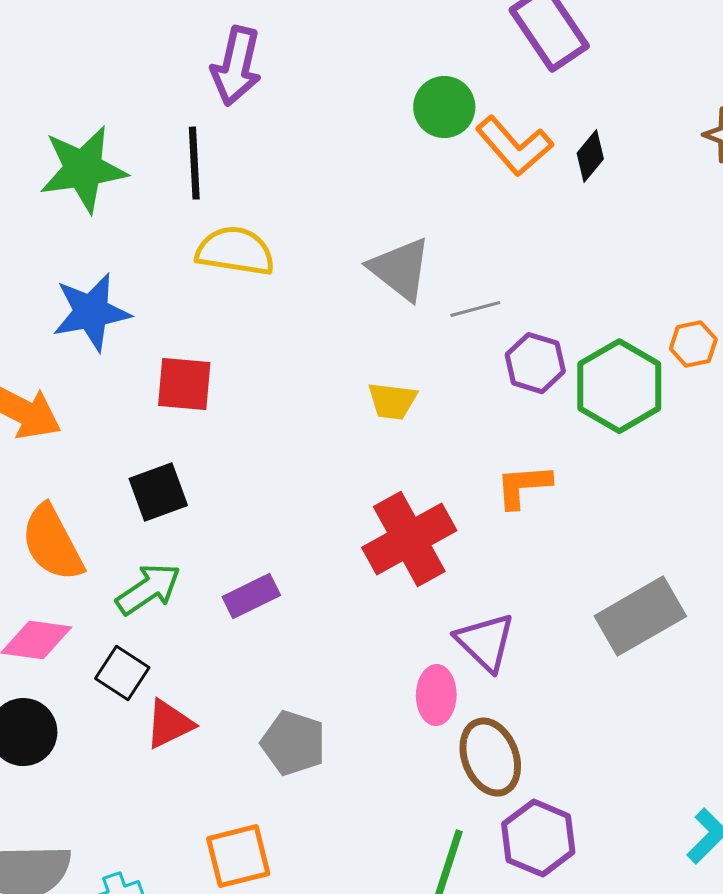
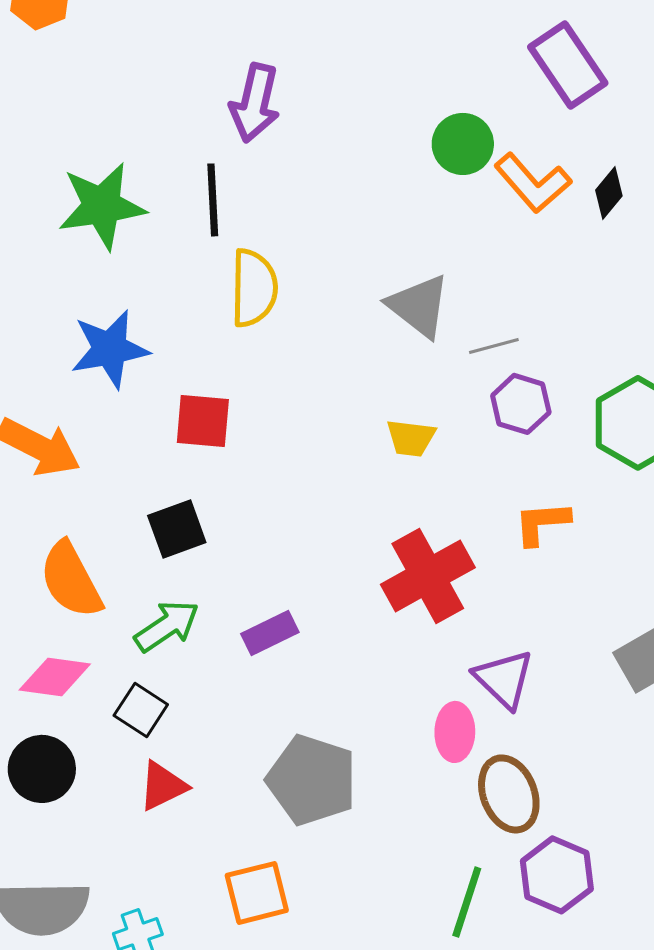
yellow semicircle: (235, 251) -> (254, 288), turned 82
purple hexagon: (535, 363) -> (521, 404), moved
red triangle: (169, 724) -> (163, 786), moved
gray pentagon: (293, 743) -> (312, 780), size x1.4

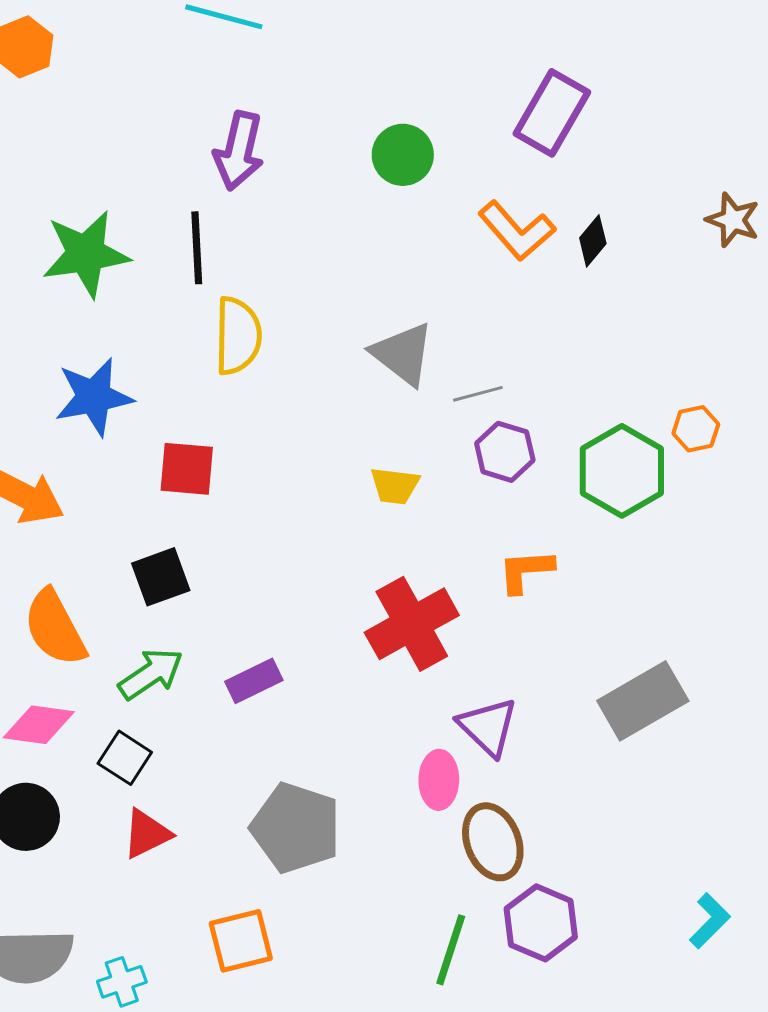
purple rectangle: (568, 65) -> (552, 113), turned 64
green circle: (463, 144) -> (403, 155), moved

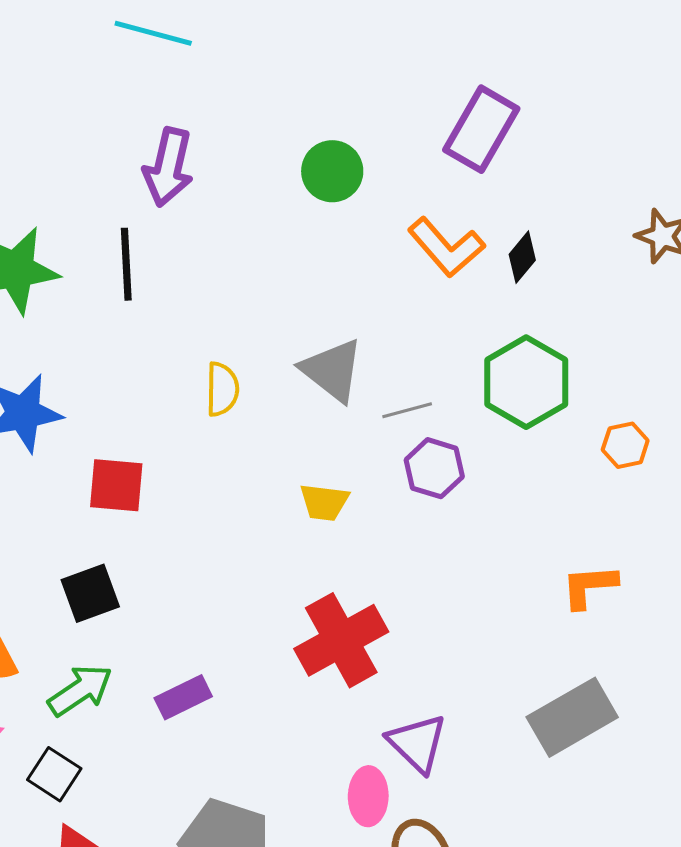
yellow semicircle: (238, 336) -> (222, 389), moved, size x0.7
green hexagon: (622, 471) -> (526, 382), moved
orange L-shape: (526, 571) -> (589, 586), moved

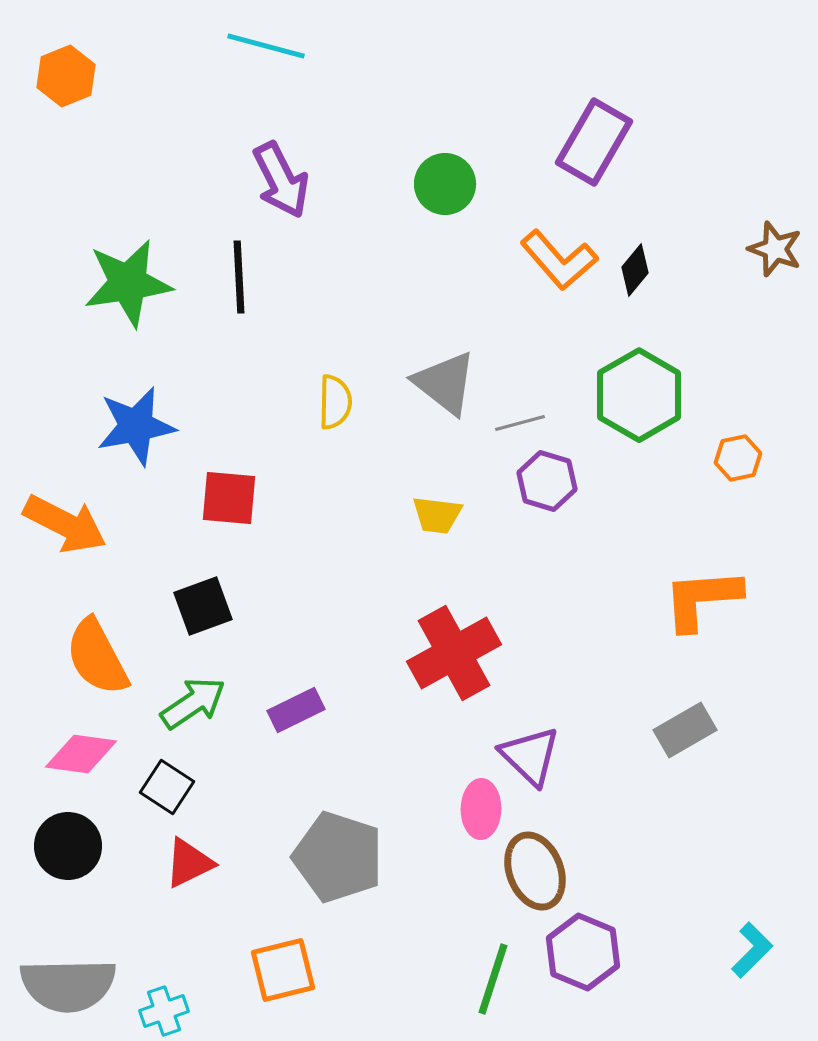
purple arrow: (168, 167) -> (281, 180), turned -40
orange L-shape: (589, 586) -> (702, 599), size x1.4
gray rectangle: (572, 717) -> (685, 730), size x0.7

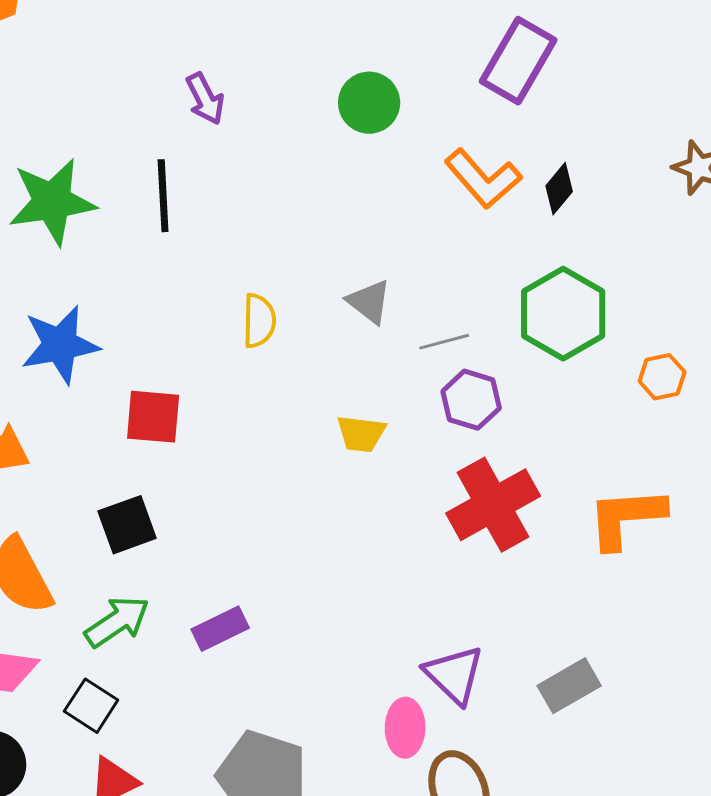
purple arrow: (281, 180) -> (205, 99), size x0.7
gray triangle: (445, 383) -> (369, 302), size x0.7
red cross: (454, 653) -> (493, 505), moved
gray rectangle: (685, 730) -> (569, 686), moved

